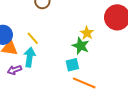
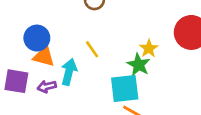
yellow line: (33, 38) -> (92, 49), moved
cyan square: (72, 65) -> (125, 89), size x1.6

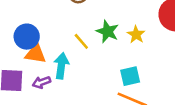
green star: (139, 65) -> (107, 31), moved
cyan square: (125, 89) -> (130, 76), moved, size x0.7

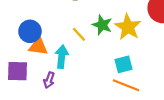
yellow star: (136, 35) -> (128, 27), size x1.6
purple arrow: (41, 82) -> (49, 80), moved, turned -49

